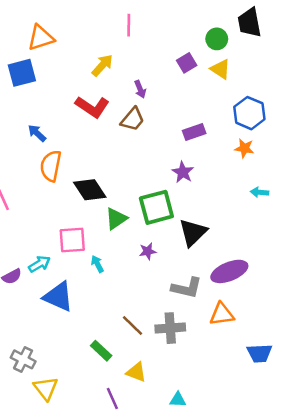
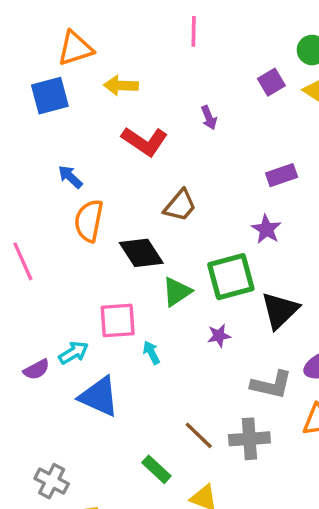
yellow arrow: (102, 65) -> (121, 85), moved, turned -130
brown trapezoid: (133, 119) -> (180, 206), moved

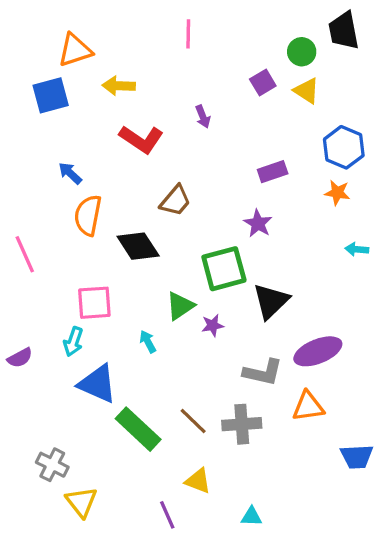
green triangle: (177, 292) -> (180, 306), moved
pink square: (118, 320) -> (94, 303), moved
cyan arrow: (74, 353) -> (73, 342), turned 140
purple semicircle: (36, 370) -> (20, 358), moved
green rectangle: (156, 469) -> (138, 429), moved, size x1.6

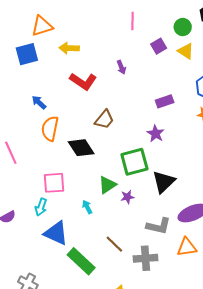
pink line: (188, 34) -> (132, 21), moved
brown line: (193, 421) -> (114, 244), moved

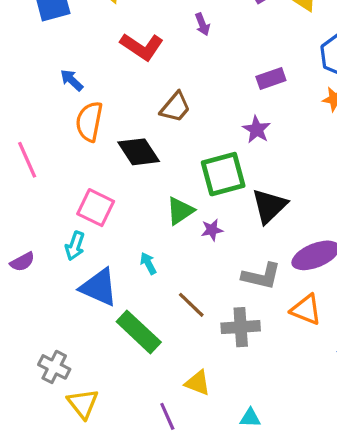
pink square: (54, 183) -> (96, 208), turned 30
cyan arrow: (87, 207) -> (148, 263), moved
orange triangle: (187, 247) -> (306, 310), turned 30

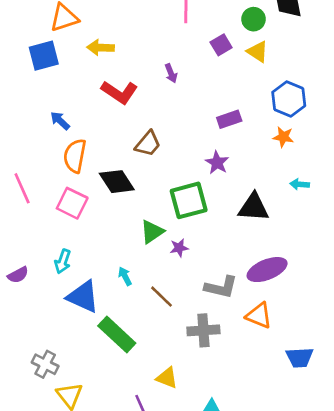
black triangle: (269, 206) -> (254, 207), moved, turned 48
pink square: (96, 208) -> (72, 203), moved
brown line: (191, 305) -> (162, 297), moved

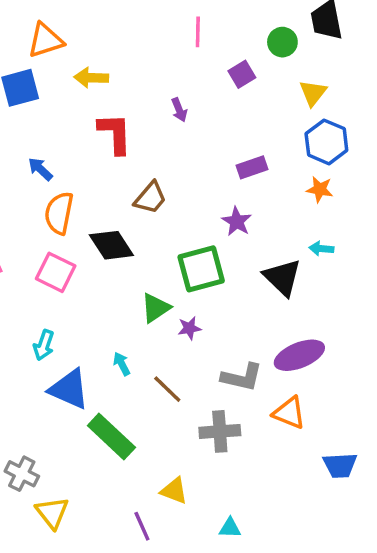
yellow triangle: (258, 52) -> (313, 93), moved, turned 35
red L-shape: (120, 92) -> (115, 133), turned -126
cyan arrow: (300, 184) -> (321, 249), moved
black triangle: (254, 207) -> (282, 277), turned 40

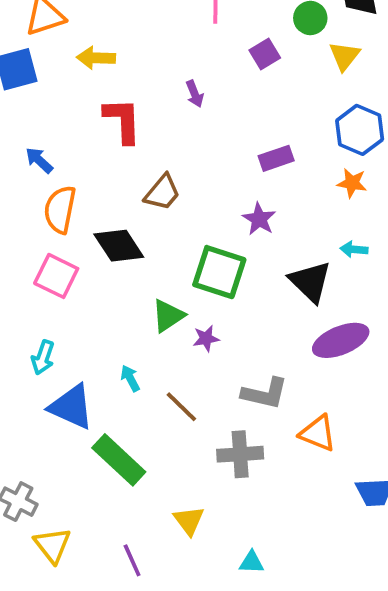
yellow triangle: (313, 93) -> (344, 56), moved
green square: (201, 269) -> (219, 272), turned 33
purple ellipse: (299, 355) -> (341, 340), moved
yellow triangle: (174, 491) -> (189, 521), turned 32
purple line: (142, 526) -> (132, 560), moved

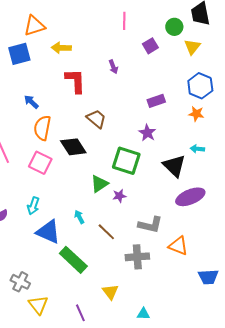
brown trapezoid: (162, 192) -> (96, 119), turned -90

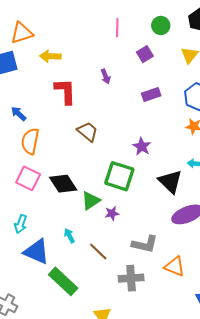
green circle: (174, 27) -> (161, 25), moved
purple rectangle: (156, 101) -> (151, 94), moved
black diamond: (73, 147) -> (63, 184), moved

